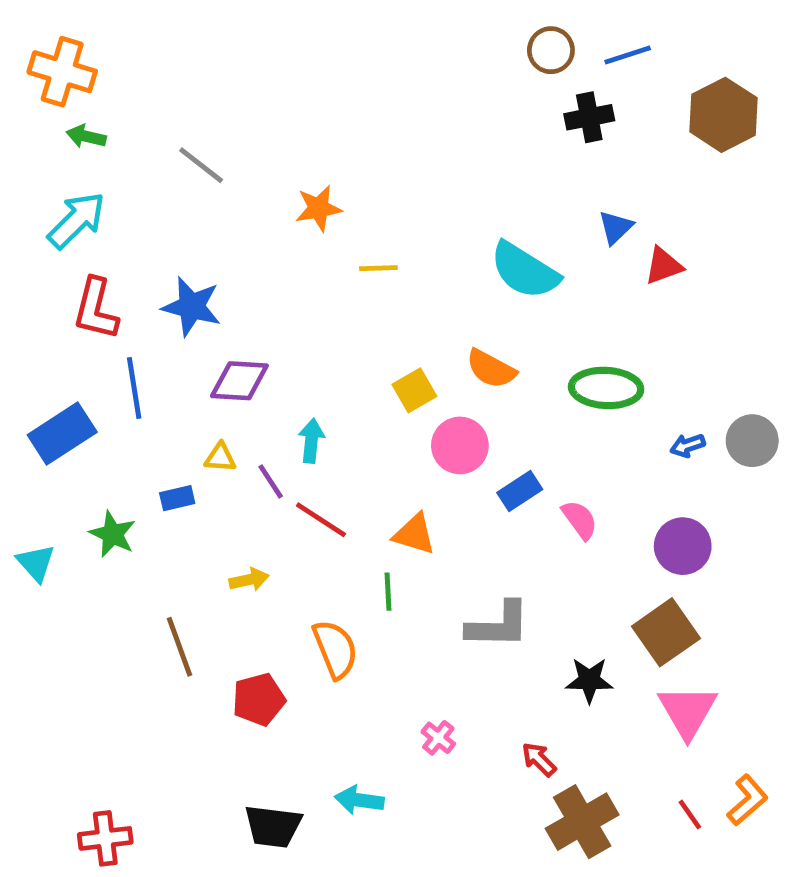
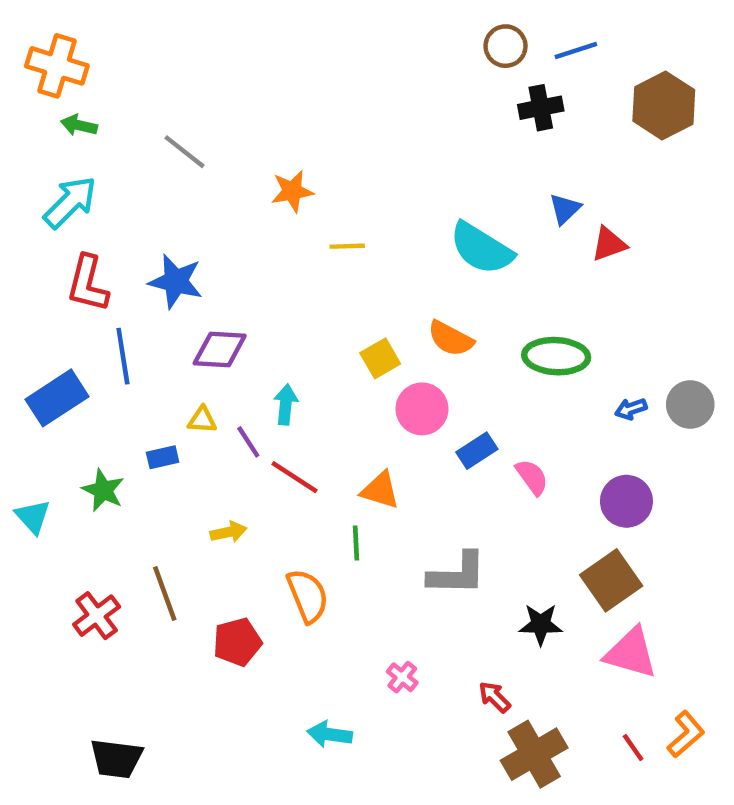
pink triangle: (688, 711) -> (631, 653), turned -44
black trapezoid: (273, 826) -> (116, 759), moved
red cross: (105, 838) -> (97, 616), moved, turned -30

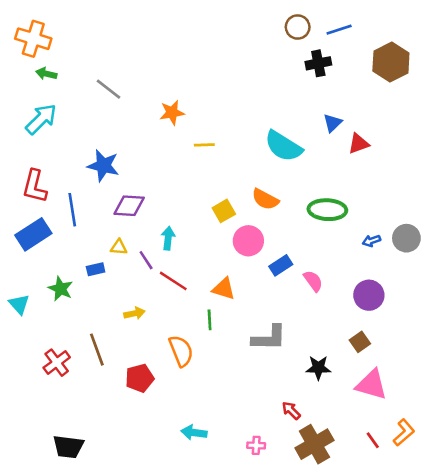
red L-shape: (88, 284) -> (35, 186), moved
brown square: (611, 580) -> (360, 342), size x0.6
pink cross: (402, 677) -> (256, 445), moved, turned -36

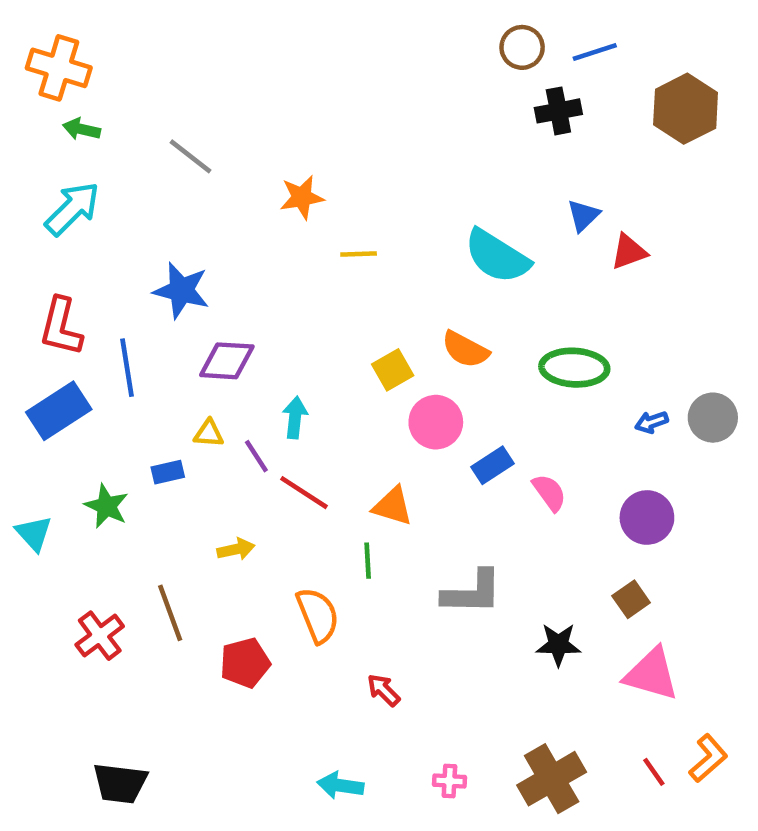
red arrow: (291, 410) -> (384, 690), moved
cyan arrow: (194, 433) -> (340, 785), moved

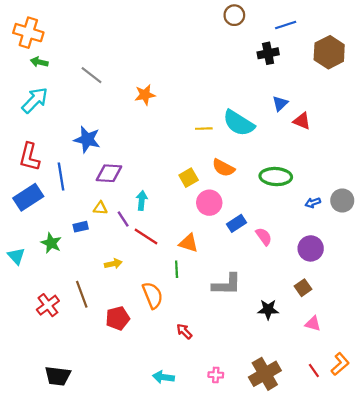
brown circle: (522, 47) -> (234, 15), moved
red triangle: (629, 252) -> (302, 121), turned 42
yellow line: (359, 254) -> (204, 129), moved
pink triangle: (652, 674) -> (313, 324), size x0.6

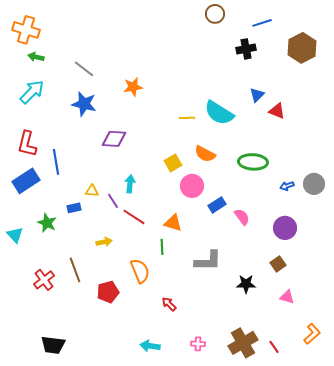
blue star: (87, 139) -> (84, 104), moved
purple diamond: (109, 173) -> (114, 139), moved
red line: (314, 371) -> (274, 347), moved

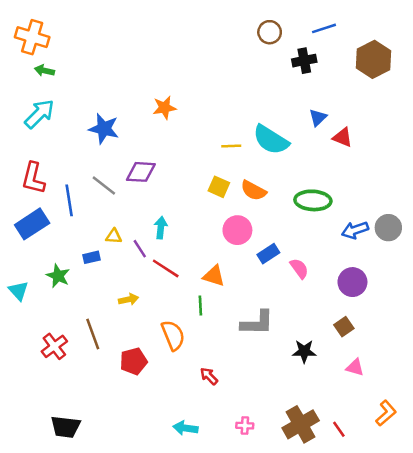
brown circle: (215, 14) -> (270, 32), moved
gray line: (84, 69) -> (104, 186), moved
yellow square: (173, 163) -> (219, 187), moved, turned -36
blue arrow: (287, 186) -> (355, 230), size x1.5

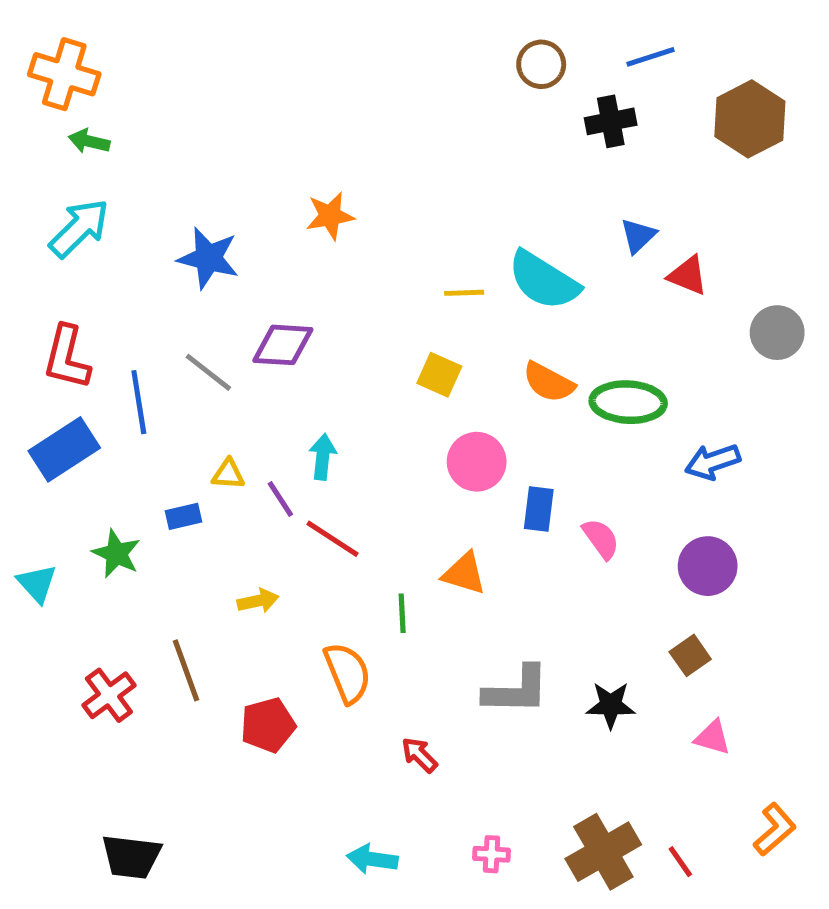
orange semicircle: (254, 191) -> (549, 382), moved
gray circle: (388, 228) -> (777, 333), moved
blue rectangle: (268, 254) -> (539, 509), turned -50
orange triangle: (214, 276) -> (464, 574), moved
gray L-shape: (257, 323) -> (516, 690), moved

